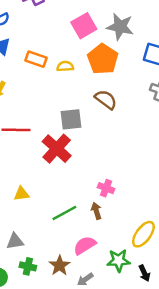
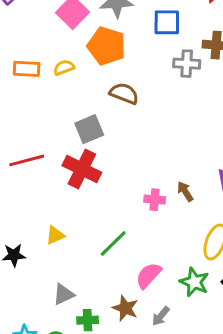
brown arrow: (96, 211) -> (185, 191), moved
green star: (119, 260) -> (194, 282), turned -30

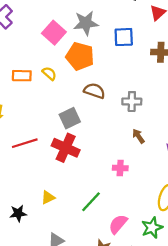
gray cross: (187, 64) -> (132, 102), moved
yellow semicircle: (64, 67) -> (49, 73), turned 64
brown arrow: (185, 191) -> (138, 136), moved
green star: (194, 282) -> (152, 228), turned 30

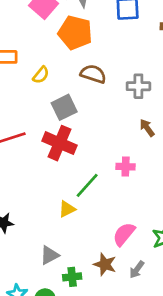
yellow semicircle: (49, 73) -> (41, 75), moved, turned 88
yellow triangle: (48, 197) -> (67, 209), moved
green line: (91, 202) -> (87, 185), moved

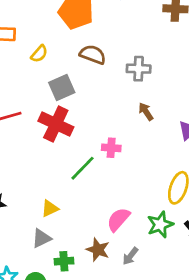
pink cross: (126, 167) -> (111, 148), moved
yellow triangle: (67, 209) -> (50, 208), moved

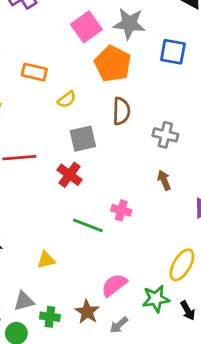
brown semicircle: (93, 55) -> (121, 111), turned 60
red cross: (56, 124) -> (69, 175), size x0.7
green line: (83, 168) -> (88, 225), turned 56
gray triangle: (42, 238) -> (24, 301), moved

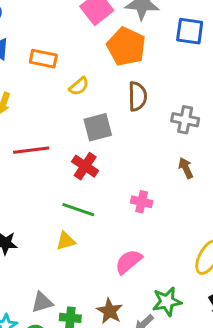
green line: (88, 225) -> (78, 210), moved
yellow triangle: (46, 260) -> (66, 241), moved
pink semicircle: (114, 285) -> (129, 262), moved
green star: (156, 299) -> (167, 302), moved

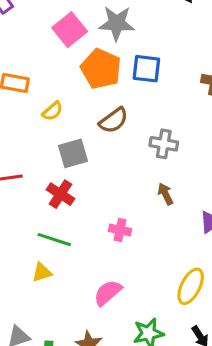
blue square: (190, 31) -> (146, 69), moved
brown semicircle: (137, 96) -> (114, 120), turned 56

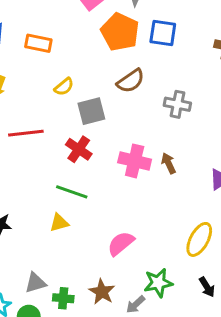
yellow semicircle: (53, 111) -> (64, 87), moved
brown arrow: (165, 194) -> (169, 163), moved
pink cross: (120, 230) -> (135, 161), moved, size x1.5

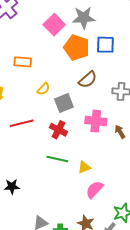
pink cross: (135, 161) -> (96, 121), moved
yellow triangle: (59, 223) -> (84, 167), moved

